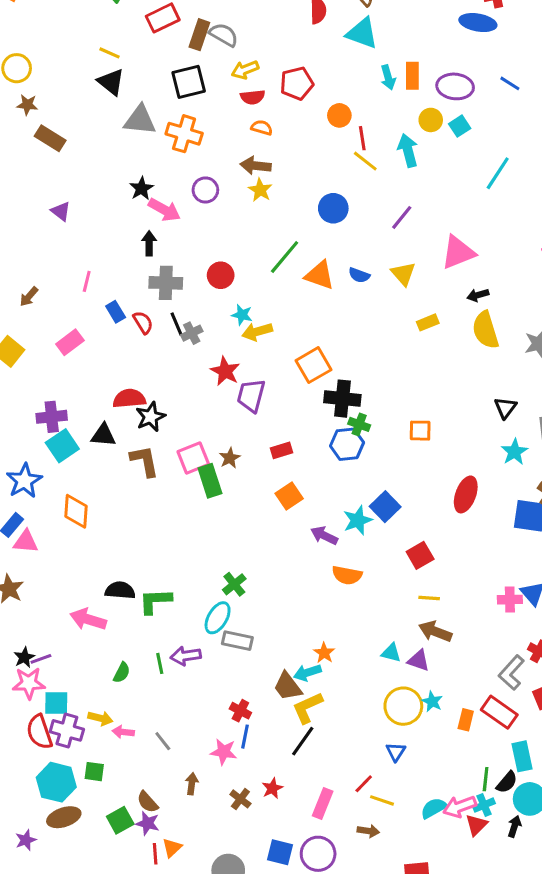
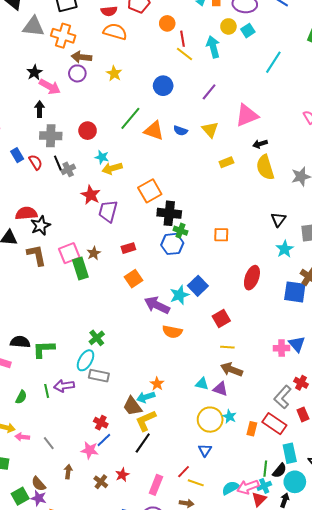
orange semicircle: (262, 128) -> (115, 32), size x1.6
brown arrow: (256, 166) -> (81, 57), moved
purple arrow: (324, 536) -> (157, 305), size x1.4
blue line: (245, 737) -> (104, 440), turned 35

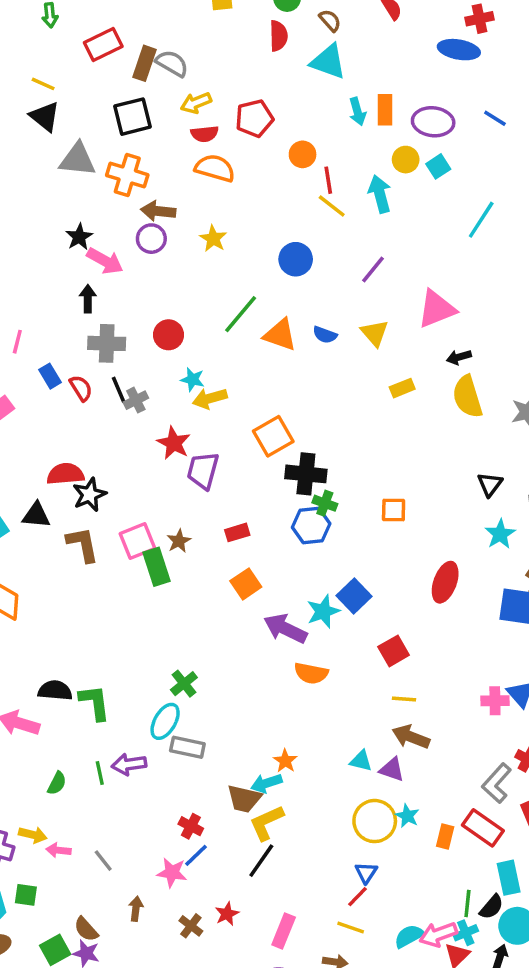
green L-shape: (44, 349) -> (95, 702), turned 85
brown trapezoid: (132, 406) -> (244, 799), turned -40
red line: (184, 472) -> (358, 897), moved

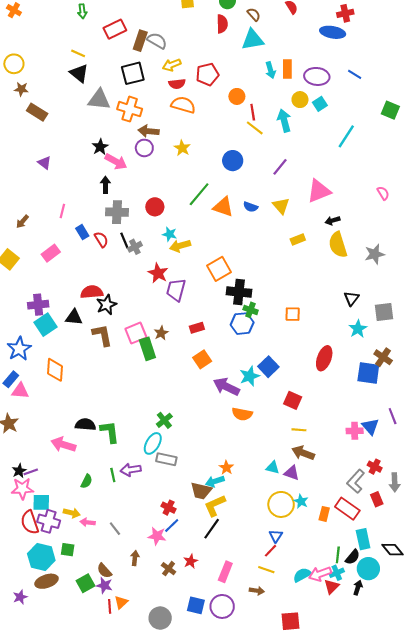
cyan triangle: (328, 62) -> (253, 40), turned -30
red square: (394, 651) -> (293, 400), turned -36

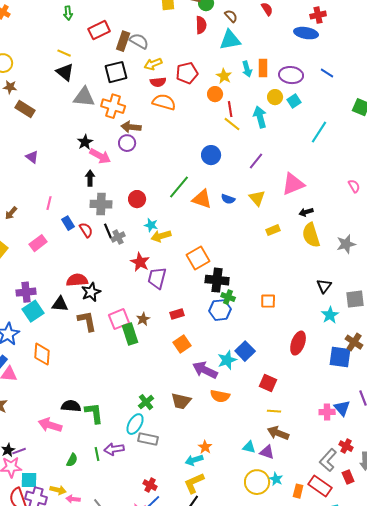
yellow star: (182, 148) -> (224, 76), moved
brown trapezoid: (201, 491) -> (181, 401), moved

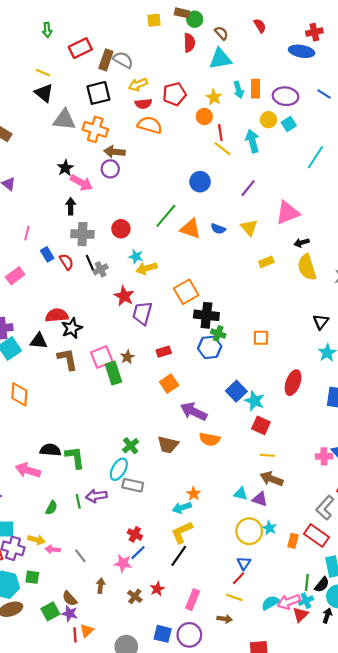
cyan star: (227, 360) -> (255, 401), moved, turned -30

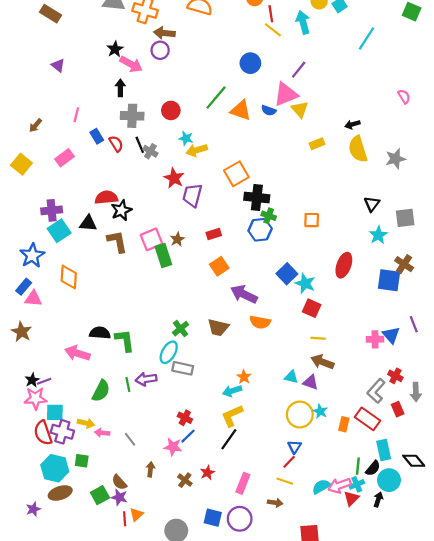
pink triangle: (288, 213) -> (286, 94), moved
gray cross: (101, 269) -> (150, 151), turned -32
green semicircle: (51, 508) -> (101, 391), size x1.5

